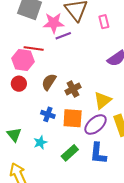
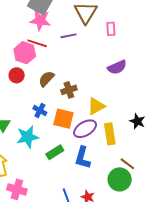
pink star: (54, 23) -> (40, 20), moved
cyan star: (40, 142) -> (28, 137), size x1.6

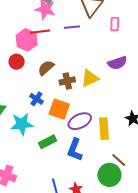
red line: (37, 43) -> (40, 32), turned -30
yellow triangle: (96, 106) -> (90, 78), moved

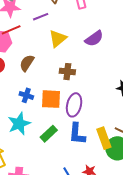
yellow triangle: (90, 78) -> (58, 39), moved
brown cross: (67, 81) -> (67, 72), moved, turned 35
purple ellipse: (80, 121) -> (74, 105), turned -35
yellow rectangle: (104, 129) -> (104, 138), moved

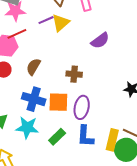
yellow triangle: (58, 39) -> (61, 23), moved
blue cross: (26, 95) -> (34, 99), size x1.6
cyan star: (19, 124) -> (27, 127), turned 30
yellow rectangle: (104, 138) -> (112, 140), turned 35

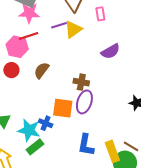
blue cross: (34, 99) -> (46, 123), moved, size x0.6
purple ellipse: (82, 107) -> (84, 102), moved
green rectangle: (57, 137) -> (35, 147), moved
yellow rectangle: (112, 140) -> (112, 151), turned -40

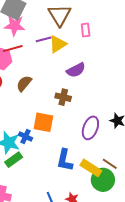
purple semicircle: (111, 51) -> (76, 70), moved
purple ellipse: (84, 102) -> (90, 128), moved
yellow rectangle: (112, 151) -> (91, 168), turned -40

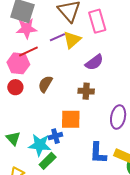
pink rectangle: (86, 30) -> (97, 21), size x1.6
blue cross: (26, 136) -> (55, 136), turned -32

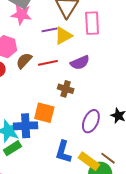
red line: (28, 51) -> (48, 63), moved
brown semicircle: (45, 84) -> (24, 61), moved
blue cross: (55, 136) -> (26, 126), size x1.6

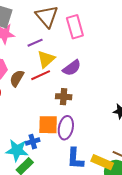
yellow triangle: (63, 36) -> (46, 59), moved
purple ellipse: (91, 121) -> (66, 128), moved
blue cross: (26, 126) -> (33, 142), size x0.6

